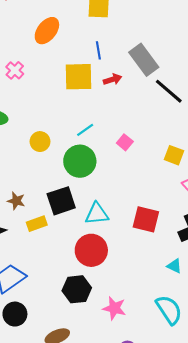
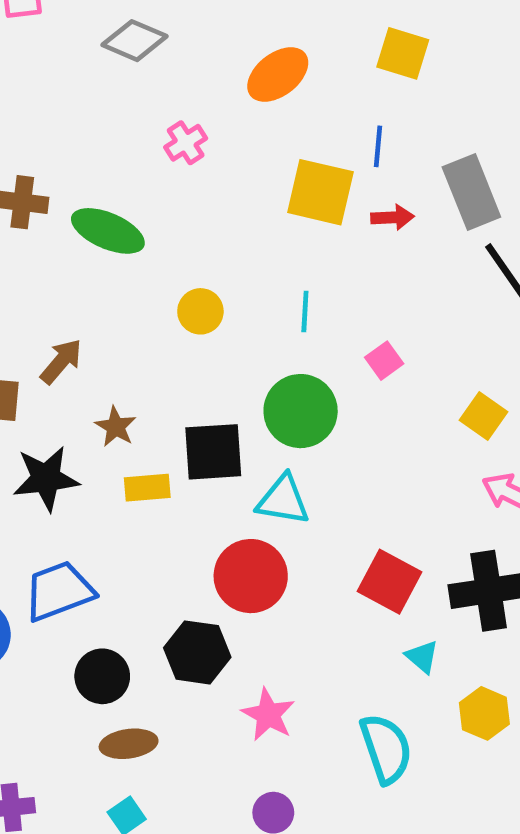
cyan line: (85, 130) -> (305, 312), turned -66
green circle: (80, 161) -> (301, 411), moved
red square: (146, 219) -> (390, 582), moved
black circle: (15, 314) -> (102, 676), moved

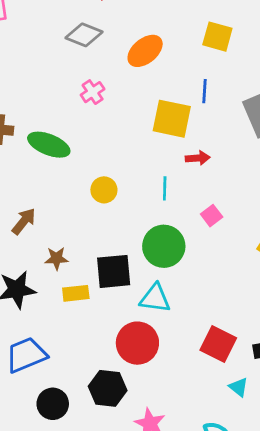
gray diamond: (135, 41) -> (84, 35), moved
red arrow: (392, 217) -> (198, 158), moved
brown star: (116, 427) -> (56, 258), turned -30

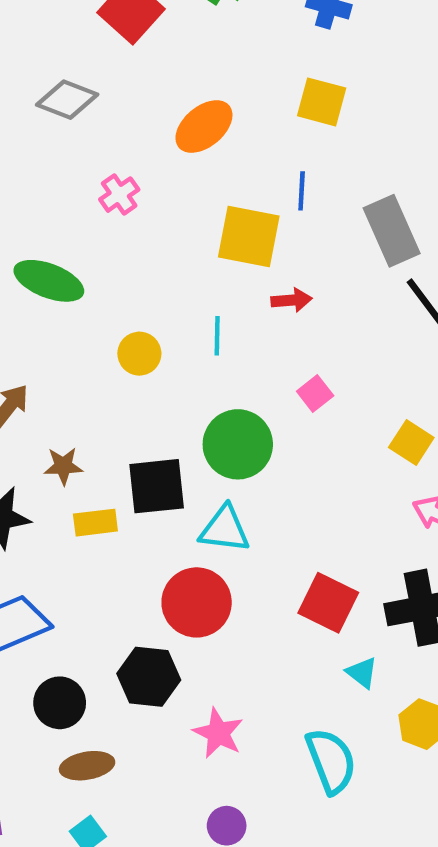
gray diamond: (84, 35) -> (67, 100), moved
cyan line: (165, 188) -> (217, 336), moved

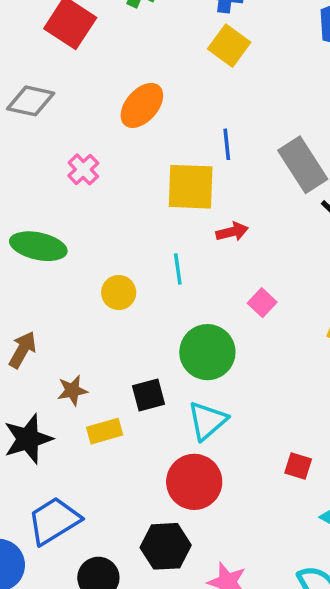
yellow square: (322, 102) -> (229, 46), moved, turned 30
black square: (157, 486) -> (148, 395), size x0.7
cyan triangle: (225, 529) -> (207, 421), turned -39
red square: (328, 603) -> (298, 466), size x0.6

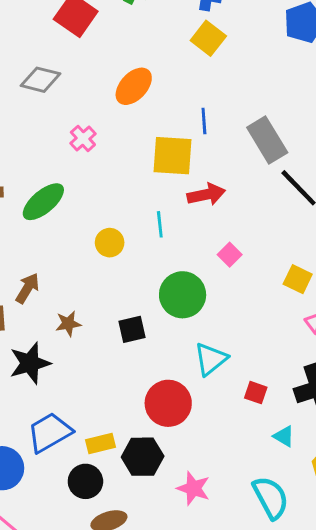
red arrow: (232, 232) -> (206, 194), size x1.4
green ellipse: (38, 246) -> (43, 202), turned -54
cyan triangle: (207, 421) -> (211, 359), moved
yellow rectangle: (105, 431) -> (100, 443), moved

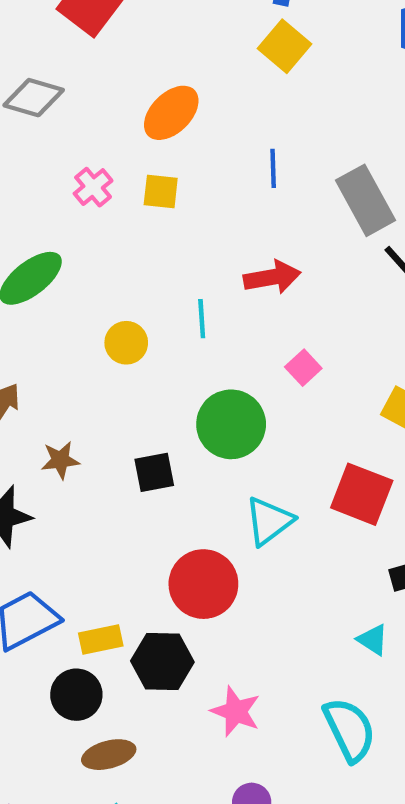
yellow square: (173, 156) -> (161, 192), moved, size x0.6
red square: (256, 393) -> (362, 494), moved, size x1.8

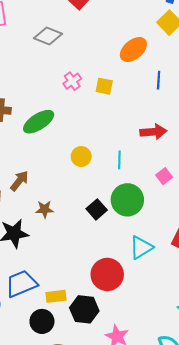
orange ellipse: (171, 113) -> (133, 50), moved
cyan line: (202, 319) -> (119, 160), moved
black square: (154, 472) -> (97, 209), moved, turned -36

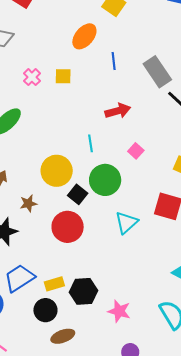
yellow circle: (81, 156) -> (57, 171), moved, size x1.6
red circle: (107, 274) -> (68, 227), moved

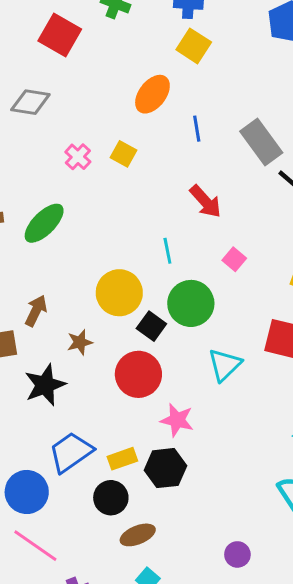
yellow square: (63, 76) -> (124, 154), turned 30
red arrow: (118, 111) -> (206, 201), turned 65
pink star: (119, 311) -> (177, 420), moved

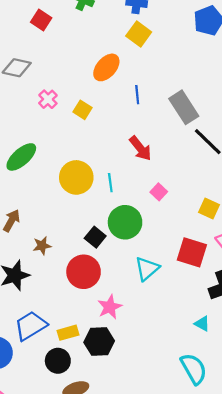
red square: (60, 35) -> (41, 20), size x0.7
pink cross: (78, 157) -> (48, 99), moved
yellow circle: (119, 293) -> (76, 177), moved
pink star: (177, 420) -> (110, 307), turned 30

